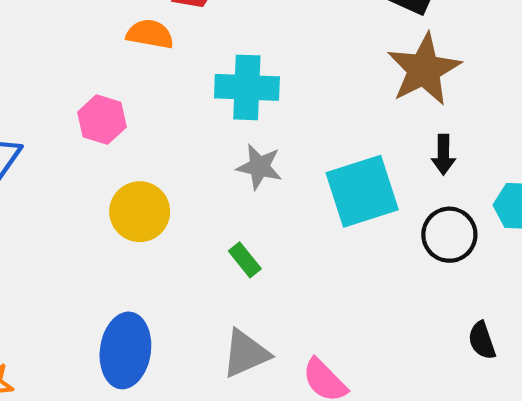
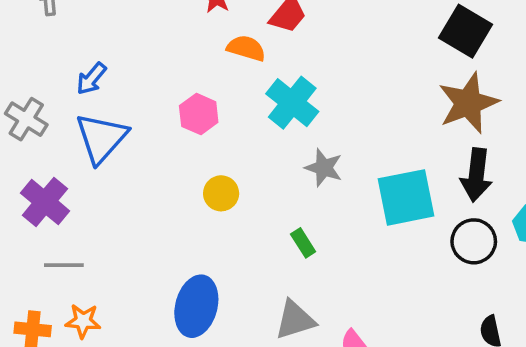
cyan cross: (247, 87) -> (292, 103), moved, turned 30
black arrow: (443, 155) -> (476, 175), size x1.6
yellow circle: (140, 212) -> (221, 193), size x0.7

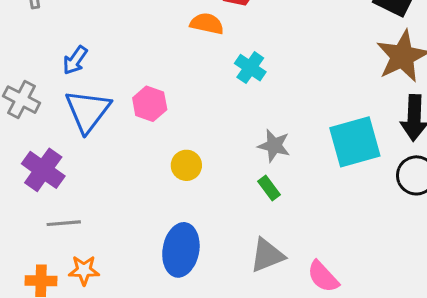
cyan cross: (292, 103) -> (250, 68), size x0.7
pink hexagon: (199, 114) -> (150, 104), moved
gray star: (324, 168) -> (274, 146), moved
yellow circle: (221, 193) -> (186, 165), moved

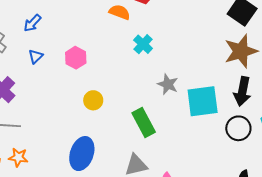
blue triangle: (88, 111) -> (36, 56), size x0.5
gray star: (274, 146) -> (168, 84), moved
green rectangle: (269, 188) -> (144, 122), size x1.8

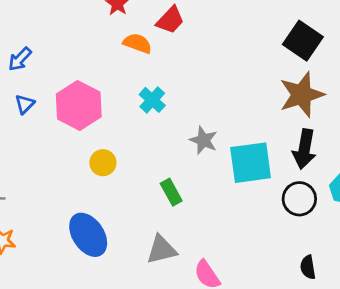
cyan cross: (143, 44) -> (152, 100), moved
pink hexagon: (76, 58) -> (79, 105), size x1.6
green rectangle: (144, 122) -> (171, 192), size x0.7
blue ellipse: (82, 154) -> (88, 235), turned -52

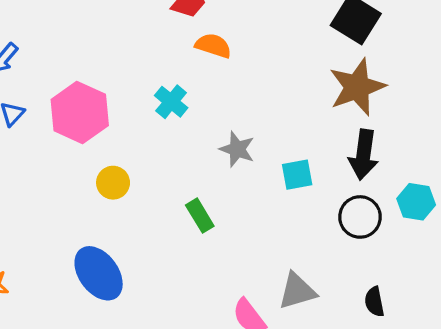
orange semicircle: (137, 43) -> (213, 46), moved
cyan square: (251, 163) -> (297, 175), size x0.6
gray triangle: (162, 250) -> (297, 291), moved

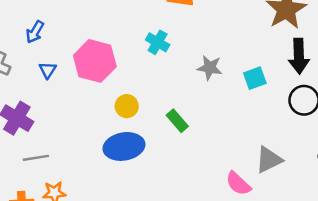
green rectangle: (200, 216) -> (177, 121), moved
blue ellipse: (99, 273) -> (124, 146), moved, turned -54

